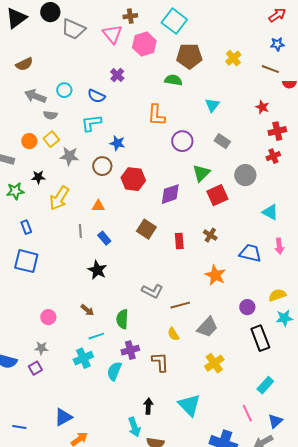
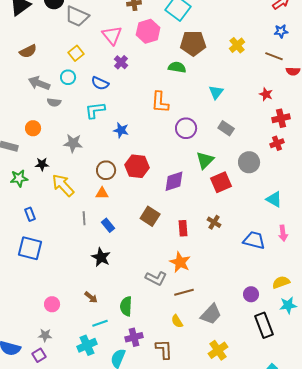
pink triangle: (112, 34) -> (112, 35), moved
yellow square: (51, 139) -> (76, 53), moved
brown circle: (102, 166) -> (106, 170), moved
yellow arrow: (59, 198) -> (63, 185), turned 105
orange star: (215, 275) -> (180, 262), moved

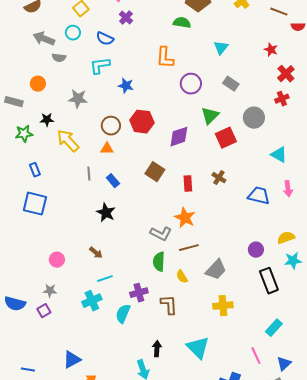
red cross: (281, 118) -> (286, 74), turned -30
green semicircle: (126, 306) -> (159, 262), moved
yellow cross: (218, 350) -> (223, 306), turned 30

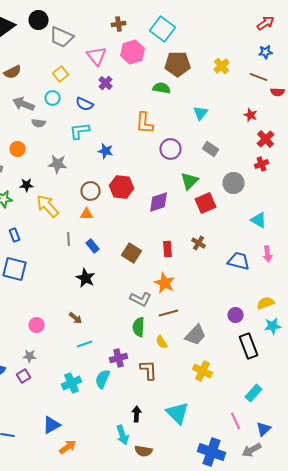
brown square: (155, 172) -> (132, 253), moved
cyan cross: (92, 301) -> (72, 383), moved
yellow cross: (223, 306) -> (202, 371), turned 30

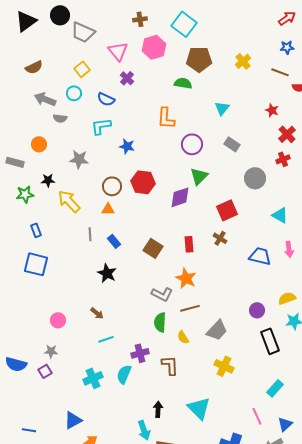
green triangle: (190, 181) -> (199, 176), moved
red square: (206, 203) -> (227, 210), moved

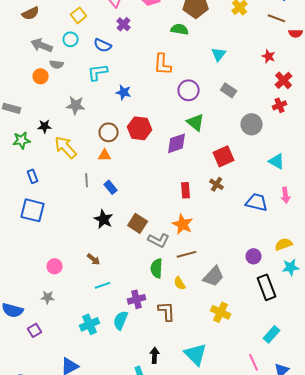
orange circle: (39, 144) -> (41, 76), moved
green triangle: (199, 176) -> (196, 122), turned -36
brown square: (153, 248) -> (138, 223), moved
purple square: (45, 371) -> (35, 330), moved

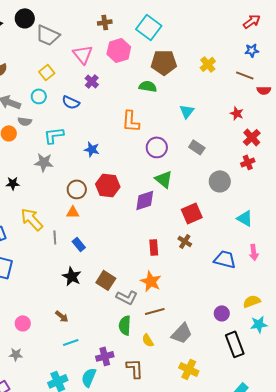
cyan L-shape: (98, 72) -> (54, 135), moved
yellow arrow: (66, 147) -> (32, 219), moved

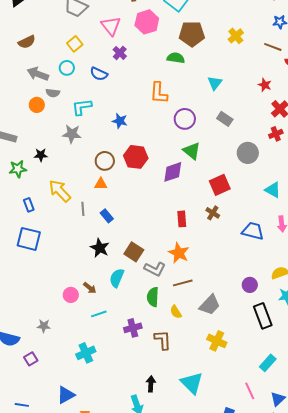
pink circle: (23, 323) -> (71, 295), moved
cyan semicircle: (89, 377) -> (117, 278), moved

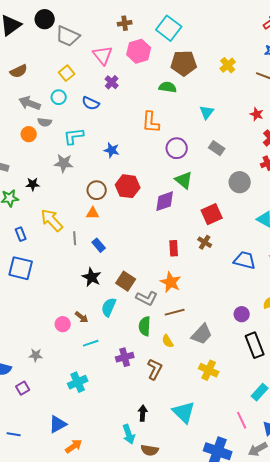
brown L-shape: (163, 340) -> (155, 369), turned 30

